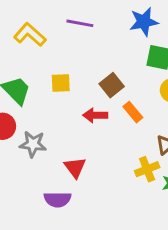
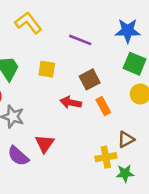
purple line: (80, 23) -> (80, 40), moved
purple semicircle: (57, 199) -> (18, 156), moved, turned 30

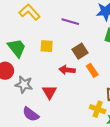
red triangle: (45, 144) -> (49, 92), moved
yellow cross: (106, 157) -> (98, 109), turned 35

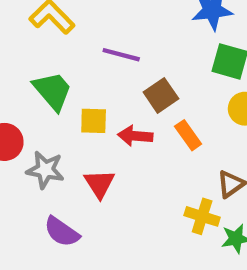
purple line: (70, 22) -> (121, 55), moved
yellow square: (47, 46) -> (94, 121), moved
green trapezoid: (17, 48) -> (53, 91), moved

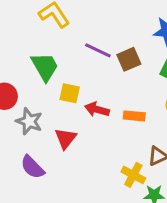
brown square: (161, 95) -> (129, 59), moved
orange rectangle: (188, 135) -> (134, 116), turned -60

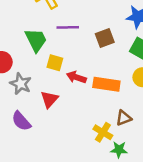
purple line: (98, 50) -> (68, 27), moved, turned -30
orange rectangle: (134, 116) -> (106, 84), size x1.5

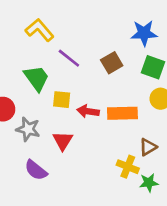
purple line: (68, 27) -> (69, 58), turned 50

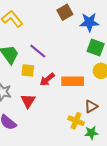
purple line: (69, 58) -> (38, 51), moved
brown square: (112, 63) -> (65, 12), moved
red arrow: (88, 111) -> (47, 79), turned -49

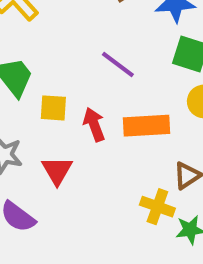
purple line: (38, 51) -> (118, 64), moved
red arrow: (47, 79) -> (94, 124), turned 112

